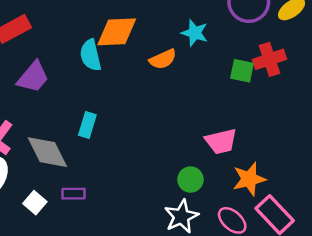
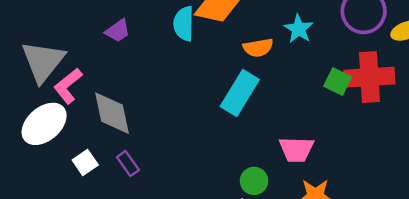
red cross: (269, 59) -> (369, 77), size x1.4
purple trapezoid: (33, 77) -> (118, 31), size x0.7
cyan rectangle: (87, 125) -> (240, 93), moved, size x1.6
purple rectangle: (73, 194) -> (128, 164), turned 40

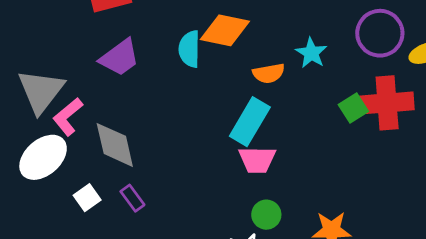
purple trapezoid: (118, 31) -> (120, 58), size x1.5
green square: (338, 81) -> (353, 108), turned 32
pink trapezoid: (296, 149) -> (257, 160), moved

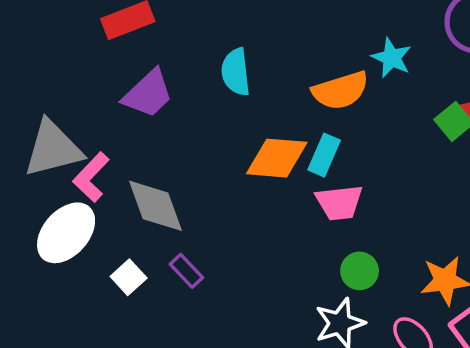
orange diamond: (225, 30) -> (277, 158), moved
orange semicircle: (269, 73) -> (340, 91), size x1.4
gray triangle: (41, 91) -> (53, 149), turned 45
cyan rectangle: (250, 122) -> (324, 155), size x0.7

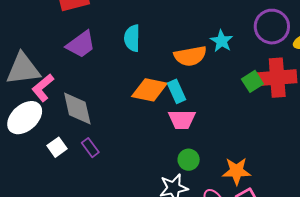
cyan rectangle: (324, 155) -> (176, 91), turned -55

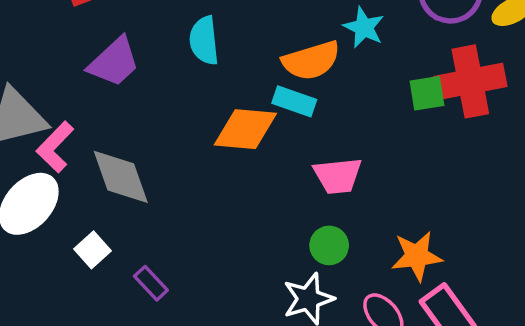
green square: (252, 81) -> (427, 93), turned 30
cyan rectangle: (176, 91) -> (294, 101), moved, turned -40
pink trapezoid: (182, 119) -> (338, 176), moved
purple rectangle: (90, 148) -> (151, 283), moved

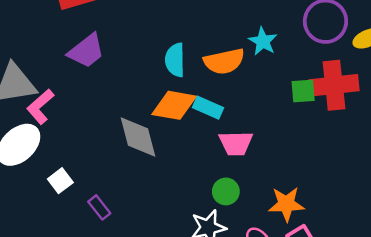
cyan semicircle: (204, 41) -> (175, 60), moved
cyan rectangle: (294, 101) -> (208, 108), moved
gray diamond: (121, 177) -> (138, 137), moved

